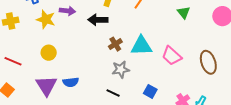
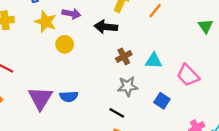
cyan triangle: (141, 46) -> (154, 61), size x0.7
yellow circle: (49, 53) -> (65, 44), moved
blue square: (150, 91) -> (162, 101), moved

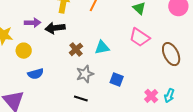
purple arrow: (71, 14) -> (33, 23), moved
pink trapezoid: (188, 75) -> (140, 37), moved
blue semicircle: (69, 96) -> (36, 74), moved

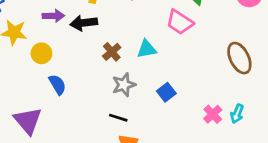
pink trapezoid: (140, 37) -> (180, 22), moved
blue semicircle: (36, 74) -> (57, 85), turned -105
blue square: (117, 80) -> (166, 92), turned 32

